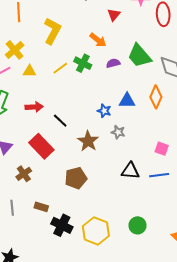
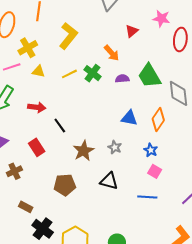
blue star: (104, 111) -> (151, 150), moved
red rectangle: (41, 146) -> (37, 147), size x0.7
black triangle: (130, 171) -> (109, 181), moved

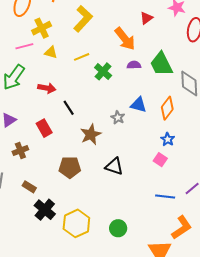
orange arrow: (112, 53) -> (125, 39), size x1.4
green cross: (93, 73) -> (103, 71), moved
gray star: (115, 147) -> (118, 117), moved
blue star: (151, 150) -> (168, 139), moved
blue line: (147, 197) -> (165, 196), moved

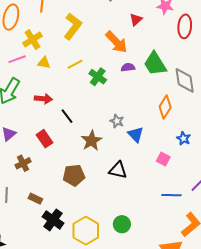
blue triangle: (138, 105) -> (136, 134), moved, turned 36
blue star: (168, 139) -> (184, 138), moved
green circle: (118, 228) -> (122, 224), moved

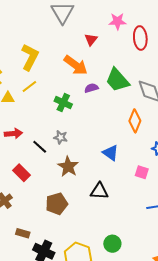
yellow line: (75, 64) -> (29, 87), moved
gray star: (117, 121) -> (61, 137), moved

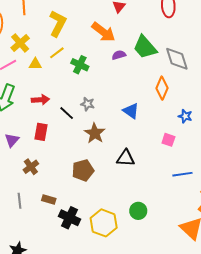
green cross: (63, 103) -> (80, 65), moved
blue triangle: (111, 153) -> (131, 111), moved
red rectangle: (21, 173) -> (41, 132), moved, turned 54

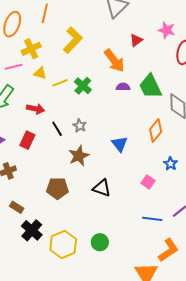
yellow line: (57, 53) -> (60, 83), moved

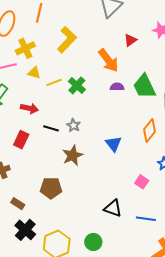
black line: (57, 129) -> (51, 128), turned -42
black triangle: (102, 188) -> (113, 208), moved
brown rectangle: (17, 207) -> (18, 204), moved

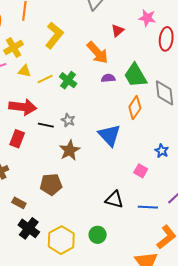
red arrow: (29, 108) -> (23, 107), size x1.5
orange diamond: (150, 130) -> (135, 107), moved
blue triangle: (113, 144) -> (109, 135), size x1.4

